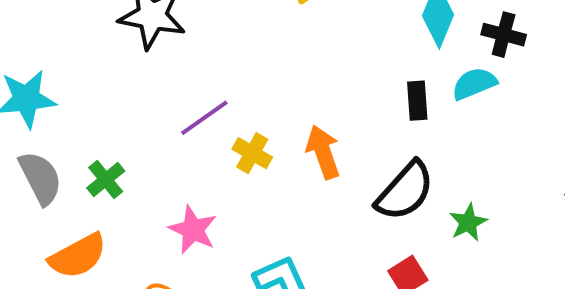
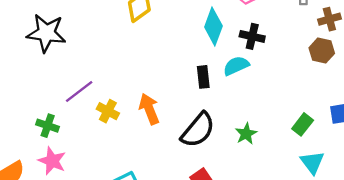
green cross: (106, 180) -> (48, 126), moved, turned -30
green star: (468, 222) -> (246, 134), moved
pink star: (193, 230) -> (52, 161), moved

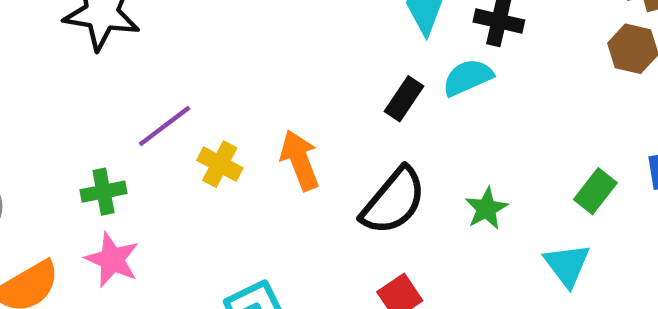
black rectangle: (203, 77) -> (404, 99), turned 40
green cross: (48, 126) -> (103, 192), turned -30
cyan triangle: (312, 162) -> (567, 265), moved

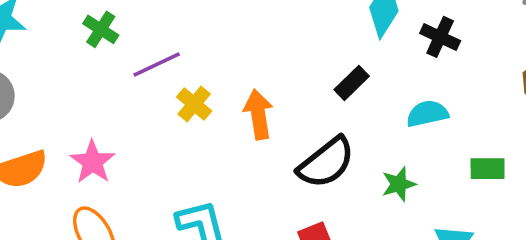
cyan semicircle: (468, 77) -> (427, 114), moved
green rectangle: (595, 191) -> (488, 169), moved, turned 40
green cross: (103, 192) -> (101, 29), moved, turned 32

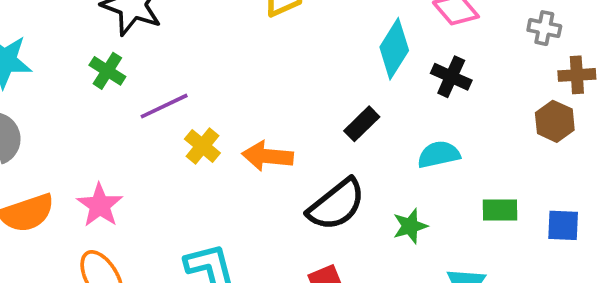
orange arrow: (258, 114) -> (268, 156), turned -75

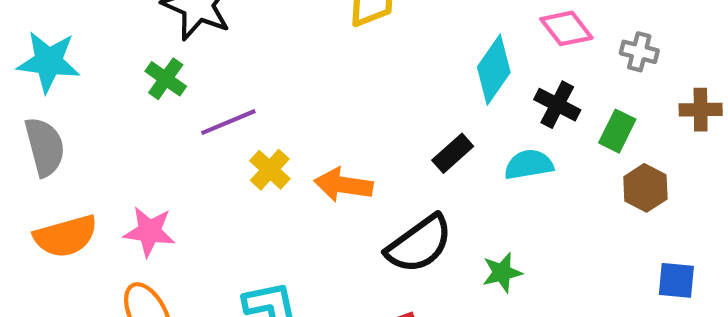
gray cross: (544, 28) -> (639, 52), moved
brown hexagon: (555, 121) -> (645, 188), moved
cyan semicircle: (439, 154) -> (529, 165), moved
pink star: (100, 205) -> (149, 231), turned -30
green rectangle: (500, 210) -> (617, 131), moved, turned -66

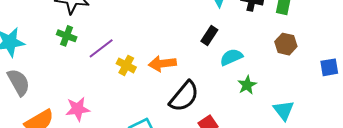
cyan semicircle: (529, 165) -> (231, 57), moved
brown hexagon: (645, 188) -> (286, 44), moved
black semicircle: (419, 244) -> (184, 96), moved

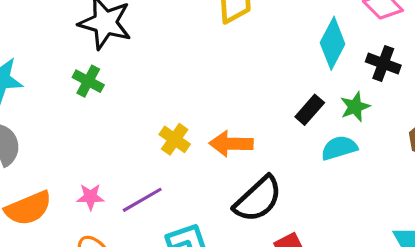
purple line: (101, 48) -> (142, 200), moved
green star: (247, 85) -> (355, 107), moved
pink star: (78, 109) -> (91, 197), size x0.7

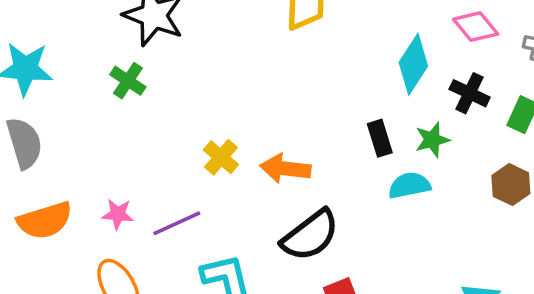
black rectangle: (310, 110) -> (380, 138), turned -64

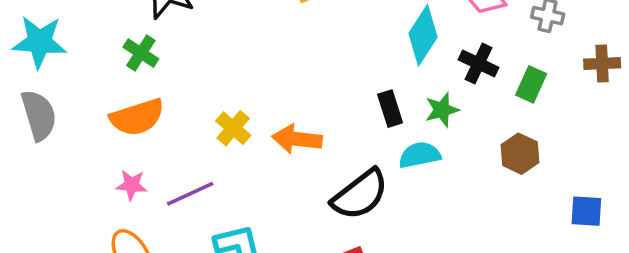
orange semicircle: (45, 220) -> (137, 117), moved
black semicircle: (310, 235) -> (360, 195), moved

